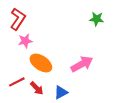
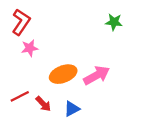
orange ellipse: (41, 63) -> (63, 74), moved, turned -55

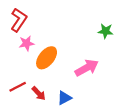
green star: (114, 22) -> (106, 31), moved
orange ellipse: (63, 74) -> (47, 58), moved, turned -30

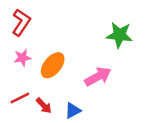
green star: (106, 31) -> (119, 35), size x1.5
pink star: (27, 43) -> (22, 58), moved

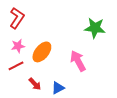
pink arrow: (98, 77) -> (78, 61), turned -90
red line: (20, 98) -> (16, 66), moved

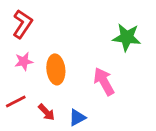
orange ellipse: (42, 52) -> (56, 69), turned -45
red line: (16, 66) -> (16, 102), moved

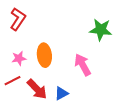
pink star: (24, 61) -> (19, 58), moved
red arrow: (47, 112) -> (37, 89), size x1.5

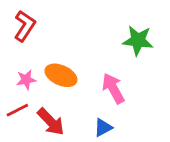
orange ellipse: (44, 55) -> (61, 75), turned -60
blue triangle: (61, 93) -> (103, 128), moved

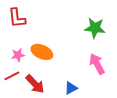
red L-shape: (25, 26) -> (17, 18), turned 140
pink arrow: (113, 88) -> (97, 64), moved

